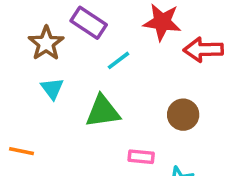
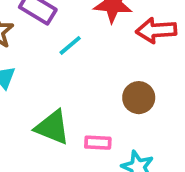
green triangle: (103, 111) -> (52, 127), moved, turned 33

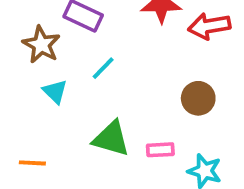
cyan line: (70, 45) -> (103, 68), moved

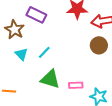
cyan line: (103, 68) -> (44, 52), moved
brown circle: (198, 98) -> (99, 45), moved

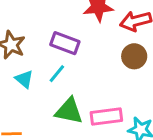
purple rectangle: (36, 15) -> (65, 43), moved
pink rectangle: (76, 85) -> (106, 116), size x1.5

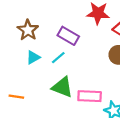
cyan triangle: (24, 79) -> (33, 57), turned 40

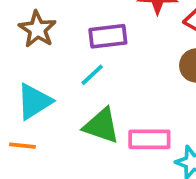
purple rectangle: (68, 36) -> (108, 36), turned -35
cyan triangle: (33, 57) -> (34, 102), moved, size x1.5

